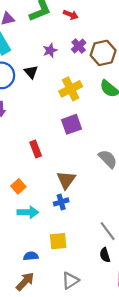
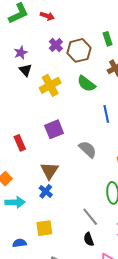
purple star: (50, 50) -> (21, 53), moved
black triangle: (31, 72) -> (25, 70), moved
purple square: (72, 124) -> (54, 129), moved
blue cross: (61, 202) -> (46, 191), turned -32

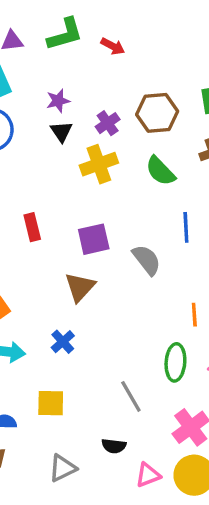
purple cross: (56, 45) -> (108, 123), moved
red rectangle: (20, 143) -> (32, 227), moved
gray semicircle: (88, 149) -> (147, 260), moved
brown triangle: (49, 171) -> (80, 287), moved
black semicircle: (89, 239) -> (114, 446), moved, turned -72

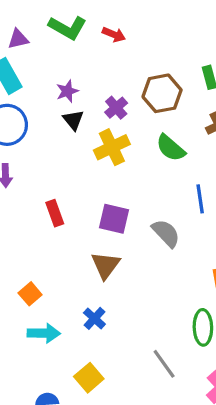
green L-shape: (65, 34) -> (68, 28), turned 51
purple square: (94, 239) -> (114, 219), turned 32
yellow square: (51, 403) -> (89, 378), turned -36

